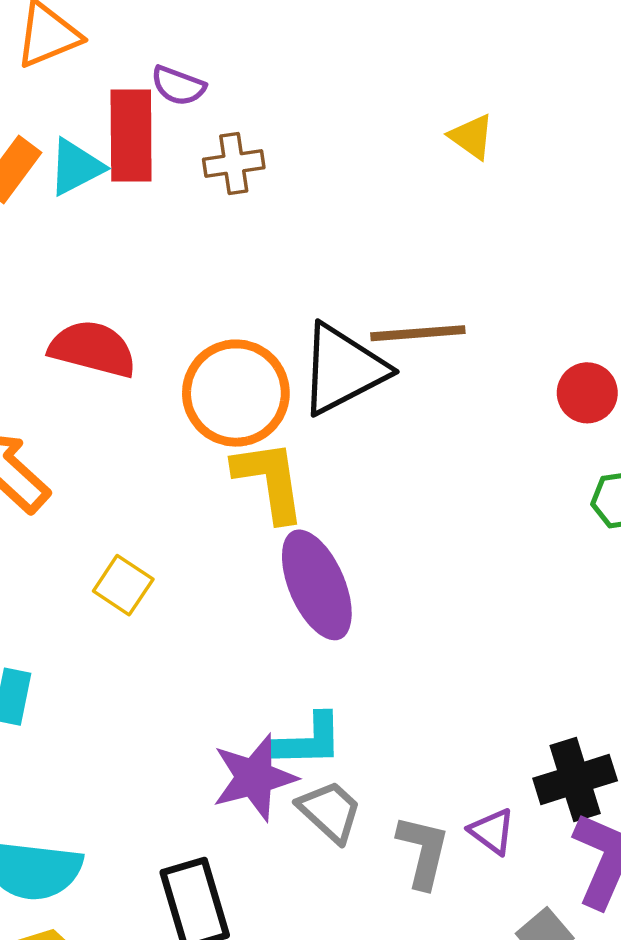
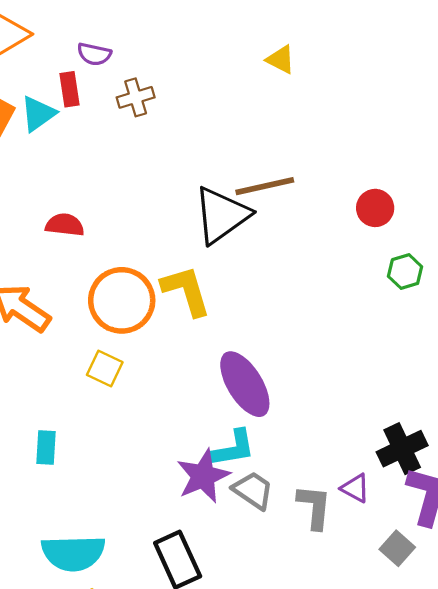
red rectangle: (131, 136) -> (69, 89), size x0.6
red semicircle: (93, 349) -> (65, 225), size x0.7
orange circle: (236, 393) -> (122, 300), moved
purple ellipse: (317, 585) -> (245, 384), moved

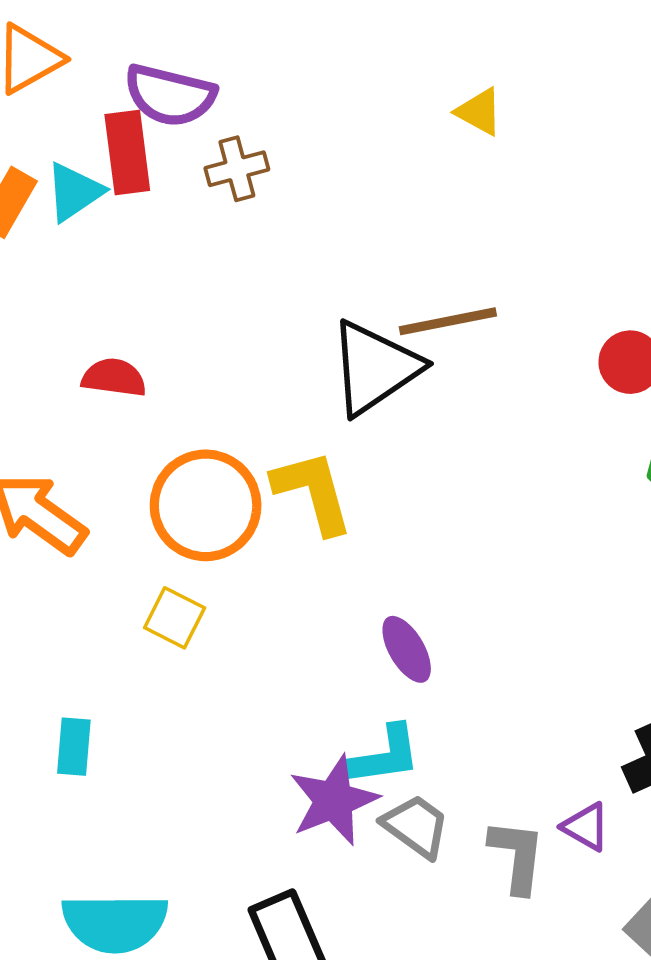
purple semicircle: (94, 54) -> (170, 95), size x1.6
red rectangle: (69, 89) -> (127, 152), size x1.4
purple ellipse: (245, 384) -> (407, 649), size x0.6

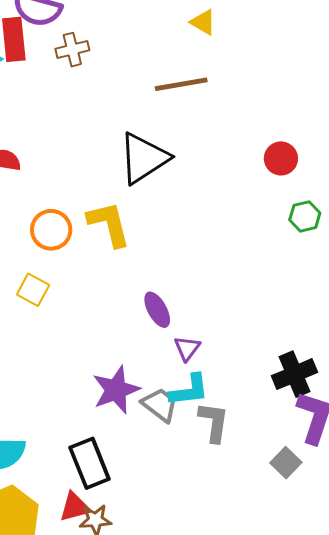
brown line: (448, 321) -> (181, 84), moved
orange circle: (206, 505) -> (51, 230), size x0.7
cyan L-shape: (385, 756) -> (189, 390), moved
purple triangle: (586, 827) -> (187, 348), moved, turned 36

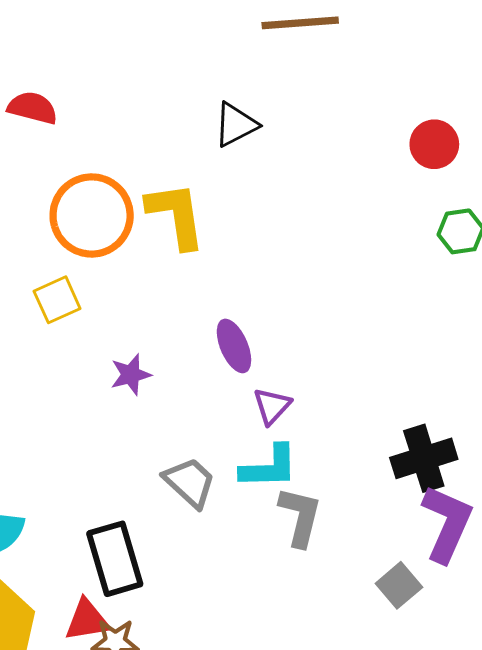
black triangle: (144, 158) -> (236, 125), size x0.6
orange circle: (51, 230) -> (92, 215), size x1.4
yellow square: (33, 290) -> (57, 300), turned 32
purple star: (116, 390) -> (131, 375), moved, size x0.6
gray trapezoid: (160, 405) -> (190, 482), moved

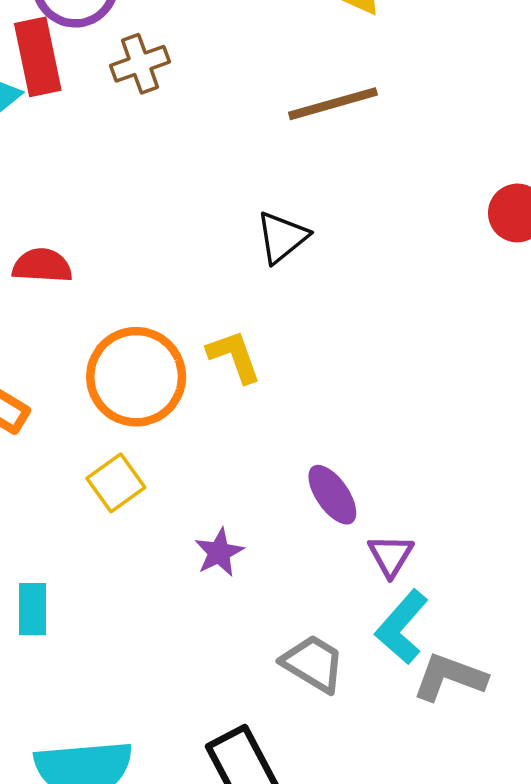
yellow L-shape: (176, 215) -> (234, 356), size x0.7
cyan L-shape: (269, 467) -> (402, 627), turned 144
gray L-shape: (300, 517) -> (450, 677), turned -72

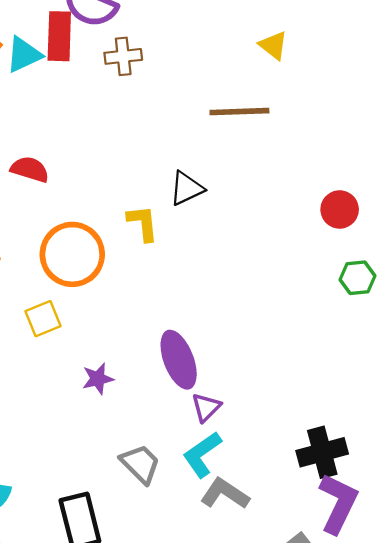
yellow L-shape: (234, 356) -> (143, 223), moved
purple ellipse: (332, 495) -> (179, 360), size x1.4

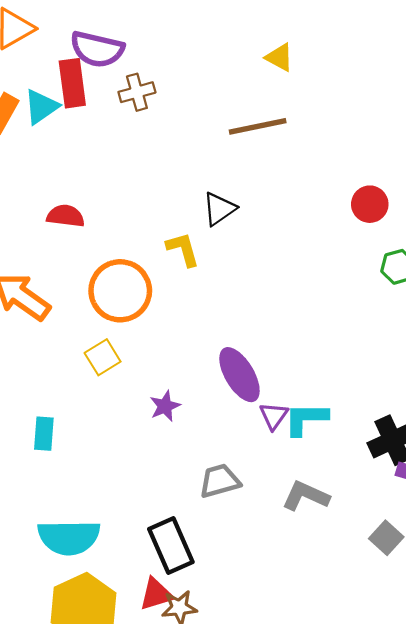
cyan L-shape: (202, 454) -> (306, 419), moved, turned 45
gray trapezoid: (140, 464) -> (220, 481), turned -51

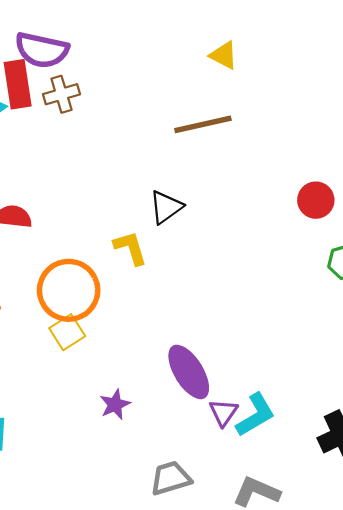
brown cross: (137, 92) -> (61, 94), moved
yellow square: (103, 357) -> (67, 332), moved
cyan L-shape: (306, 419) -> (256, 415), turned 150

